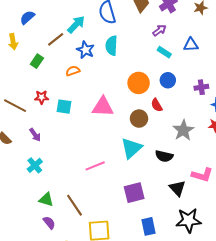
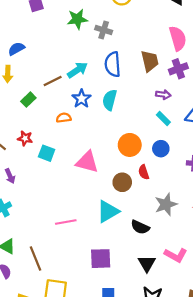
blue semicircle: (27, 17) -> (16, 49), moved
purple arrow: (159, 30) -> (163, 95), turned 32

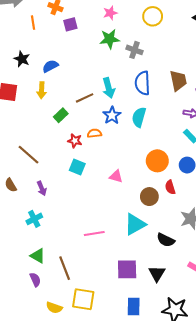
cyan arrow: (77, 70) -> (109, 88), turned 108
red star: (25, 138) -> (75, 141), moved
pink triangle: (87, 162) -> (116, 176), size x0.6
black triangle: (147, 263) -> (157, 274), moved

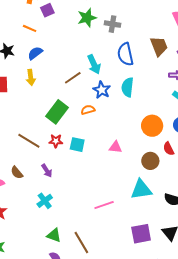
orange line: (33, 23) -> (30, 28), moved, turned -48
green rectangle: (61, 115) -> (57, 112), moved, size x1.6
red star: (75, 141) -> (56, 141), moved
cyan triangle: (135, 224) -> (141, 190), turned 30

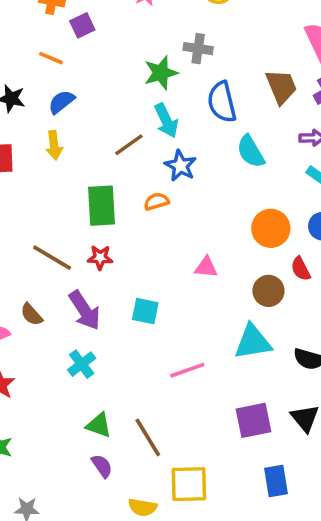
green star: (87, 18) -> (161, 73), moved
cyan semicircle: (128, 87) -> (251, 151), moved, turned -36
green rectangle: (57, 112) -> (102, 206), turned -40
cyan square: (77, 145) -> (145, 311), moved
purple arrow: (47, 171) -> (85, 310), size x1.6

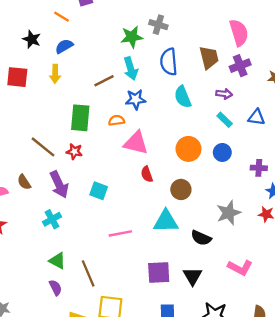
blue star: (180, 166) -> (136, 99), turned 30
pink triangle: (206, 267) -> (136, 143), moved, size x1.6
red semicircle: (301, 269) -> (147, 174), moved

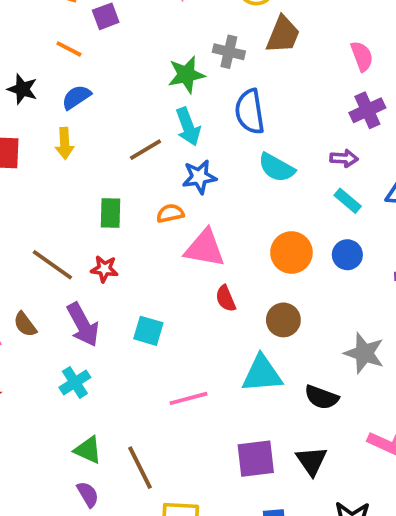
pink semicircle: (239, 33) -> (362, 56), size x0.7
brown trapezoid: (209, 58) -> (283, 35), moved, turned 40
cyan semicircle: (183, 97) -> (276, 168), turned -35
green rectangle: (80, 118) -> (110, 213), size x0.7
gray star: (229, 213) -> (364, 353), turned -30

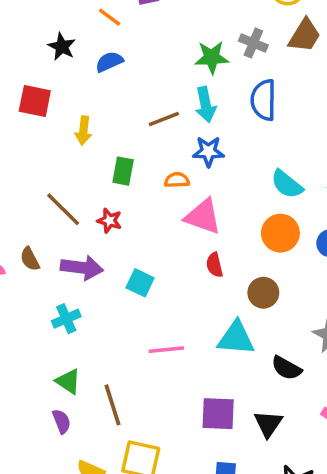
yellow arrow: (65, 143) -> (83, 131), moved
cyan semicircle: (276, 168) -> (287, 184), moved
purple arrow: (83, 325) -> (82, 268), turned -63

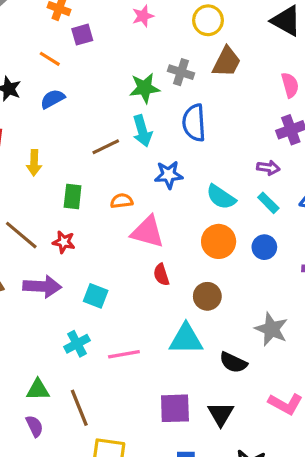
blue star: (208, 151) -> (169, 175), moved
cyan cross: (66, 319) -> (77, 344), moved
green triangle: (68, 381) -> (38, 390), turned -30

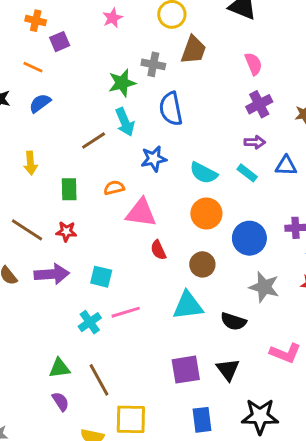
purple arrow: (268, 168) -> (255, 142), moved
blue circle: (264, 247) -> (249, 238), moved, size x1.5
pink line: (124, 354) -> (126, 312), moved

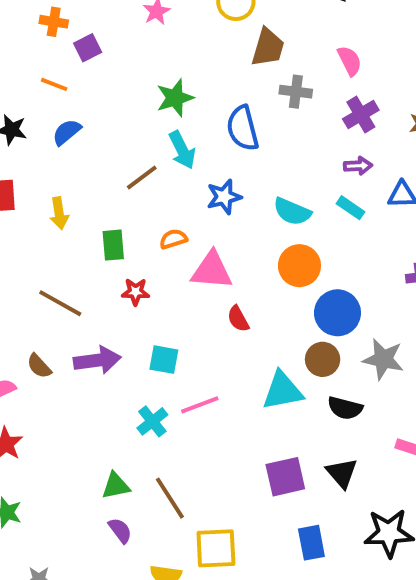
gray cross: (153, 64) -> (296, 92), moved
red star: (66, 231) -> (136, 292), moved
blue circle: (249, 238) -> (337, 313), moved
brown circle: (202, 264) -> (323, 359), moved

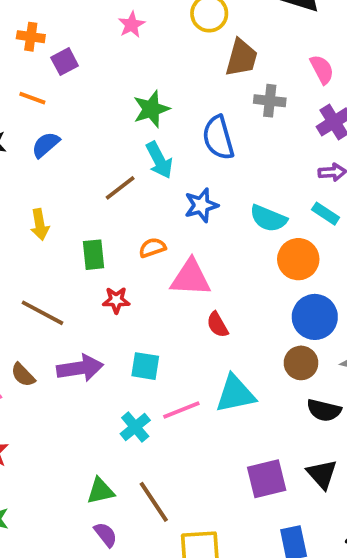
orange circle: (299, 266) -> (298, 259), moved
cyan triangle: (283, 391) -> (235, 394), moved

